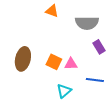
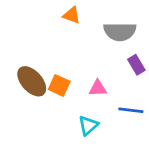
brown ellipse: (23, 59) -> (32, 81), turned -55
orange square: (54, 62) -> (59, 85), moved

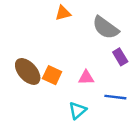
orange triangle: (72, 15) -> (63, 13), turned -35
gray semicircle: (120, 32) -> (106, 28), turned 36

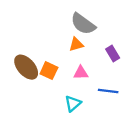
orange triangle: (63, 13) -> (76, 44), moved
gray semicircle: (106, 28) -> (83, 24), moved

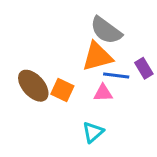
orange triangle: (76, 44) -> (97, 57), size x1.6
blue line: (108, 91) -> (116, 75), moved

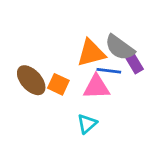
gray semicircle: (106, 30) -> (120, 48), moved
pink triangle: (103, 93) -> (97, 87), size x1.5

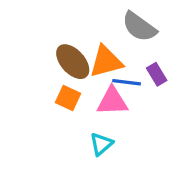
gray semicircle: (120, 48) -> (139, 27), moved
brown ellipse: (31, 80) -> (73, 62), moved

